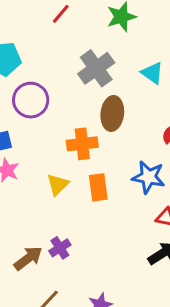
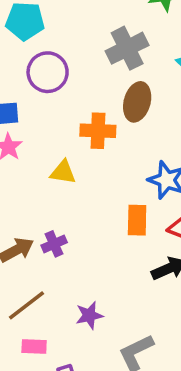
yellow triangle: (58, 185) -> (63, 172), turned 45
orange rectangle: (98, 187) -> (137, 220), moved

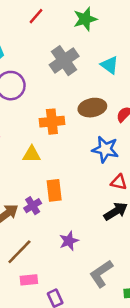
brown ellipse: (137, 102) -> (92, 108), moved, turned 72
orange rectangle: (137, 220) -> (54, 190), moved
purple star: (89, 315) -> (69, 241), moved

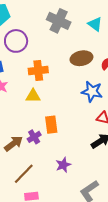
gray cross: (64, 61) -> (59, 21), turned -30
orange cross: (52, 122) -> (38, 70), moved

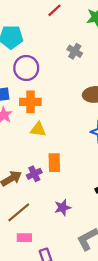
gray cross: (59, 21) -> (75, 51), size x0.6
orange cross: (38, 70) -> (30, 102), moved

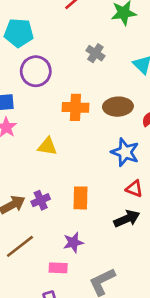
orange cross: (30, 102) -> (75, 107), moved
orange rectangle: (54, 163) -> (81, 198), moved
pink rectangle: (24, 238) -> (58, 268), moved

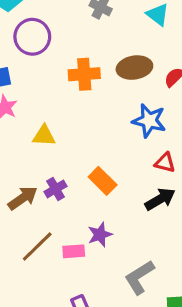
yellow triangle: (47, 146) -> (44, 136), moved
orange rectangle: (81, 198) -> (103, 181), turned -40
pink rectangle: (58, 268) -> (74, 251), moved

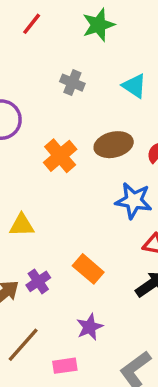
orange cross: (84, 74) -> (60, 156), turned -32
pink rectangle: (74, 251) -> (65, 366), moved

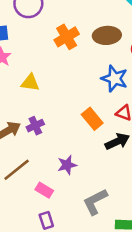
orange rectangle: (88, 269) -> (92, 119), moved
pink rectangle: (65, 366) -> (44, 190), turned 30

